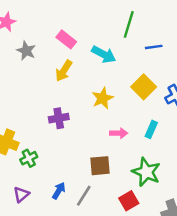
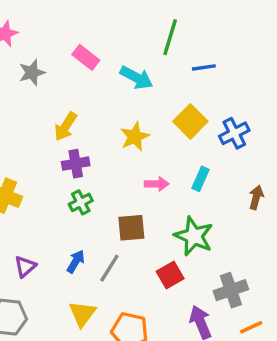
gray star: (26, 51) -> (32, 73), turned 30
yellow arrow: (64, 71) -> (66, 127), moved
green cross: (29, 158) -> (81, 202), moved

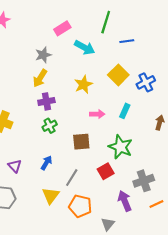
pink rectangle: (86, 57) -> (62, 28), moved, turned -70
gray star: (32, 73) -> (43, 55), moved
purple triangle: (25, 267) -> (15, 166), turned -32
gray line: (109, 268) -> (72, 178), moved

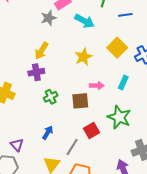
gray star: (43, 55) -> (49, 18), moved
purple cross: (46, 101) -> (36, 72), moved
brown square: (81, 142) -> (80, 101), moved
purple triangle: (15, 166) -> (17, 145), moved
red square: (106, 171) -> (92, 131), moved

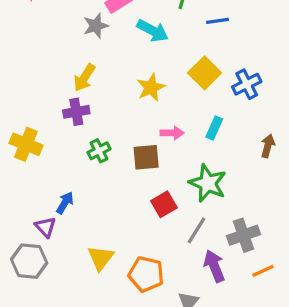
blue arrow: (48, 133) -> (65, 203), moved
gray line: (72, 147) -> (196, 230), moved

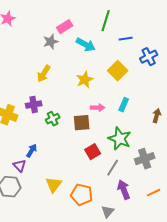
blue cross: (247, 84) -> (149, 57), moved
purple cross: (76, 112) -> (34, 105), moved
gray cross: (243, 235) -> (145, 159), moved

